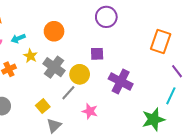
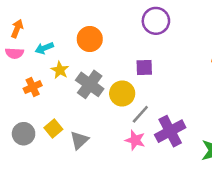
purple cross: (121, 81) -> (170, 131), moved, turned 35
gray line: (68, 93) -> (140, 114), moved
yellow square: (43, 106) -> (53, 129), moved
gray triangle: (54, 126) -> (79, 140), moved

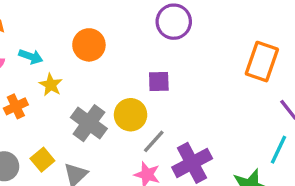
cyan arrow: (44, 48) -> (31, 57), turned -138
gray cross: (90, 84) -> (89, 123), moved

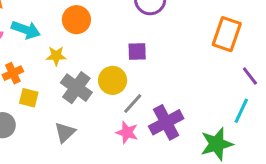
cyan arrow: (31, 57) -> (26, 30), size x1.4
yellow star: (51, 85) -> (56, 56), moved, turned -30
yellow square: (42, 160) -> (29, 98), moved, turned -36

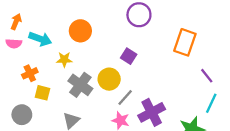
orange rectangle: (227, 34) -> (185, 42), moved
purple square: (137, 51) -> (129, 56), turned 35
purple line: (250, 76) -> (207, 76), moved

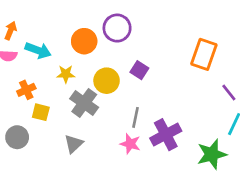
purple circle: (139, 15) -> (117, 28), moved
yellow circle: (109, 79) -> (107, 81), moved
gray line: (125, 97) -> (135, 117), turned -30

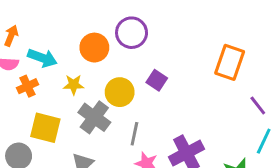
orange cross: (26, 90) -> (28, 86), moved
yellow square: (41, 112) -> (45, 128), size x1.5
gray line: (135, 117) -> (134, 134), moved

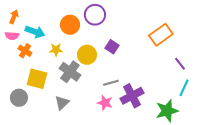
orange rectangle: (230, 62) -> (161, 35), turned 35
orange cross: (28, 86) -> (25, 51), turned -32
gray line: (134, 134) -> (111, 83), moved, turned 63

